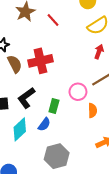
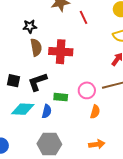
green rectangle: (54, 106) -> (61, 97), turned 64
blue semicircle: (44, 124) -> (47, 111), turned -40
cyan diamond: (20, 129) -> (23, 109), turned 30

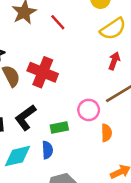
red cross: (61, 52) -> (43, 72), turned 35

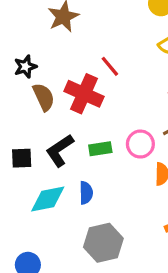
red line: (58, 22) -> (110, 66), moved
green rectangle: (59, 128) -> (100, 149), moved

